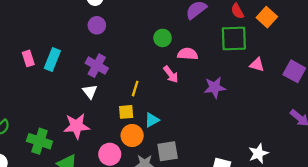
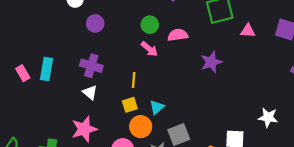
purple circle: (97, 25) -> (95, 23), moved
pink arrow: (171, 74) -> (149, 49), moved
white star: (258, 153) -> (268, 117), turned -30

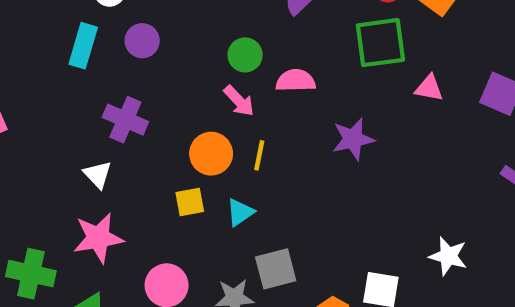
cyan rectangle: (47, 69) -> (83, 46), moved
yellow line: (134, 80) -> (259, 155), moved
white triangle: (90, 92) -> (98, 175), moved
orange circle: (141, 127) -> (211, 154), moved

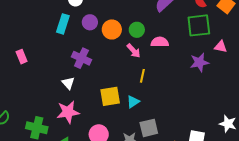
purple star: (353, 139) -> (199, 62), moved
orange circle: (211, 154) -> (112, 29), moved
yellow square: (190, 202) -> (110, 96), size x1.5

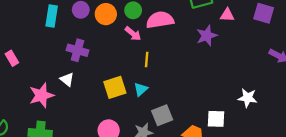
pink semicircle: (160, 42) -> (160, 20), size x1.4
pink star: (68, 112) -> (41, 95), moved

